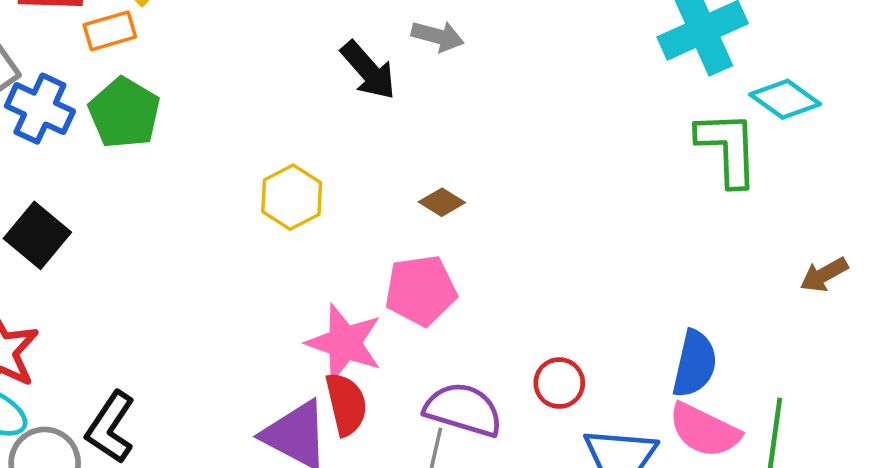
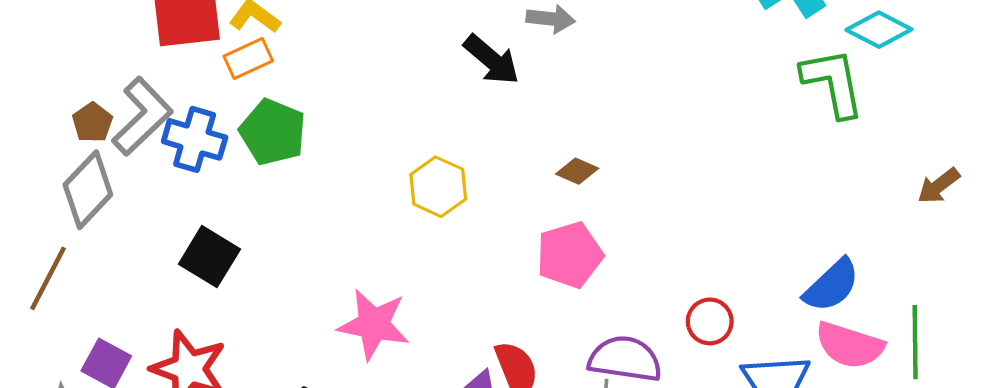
pink star: (344, 343) -> (374, 324), moved
blue semicircle: (695, 364) -> (832, 285), turned 42

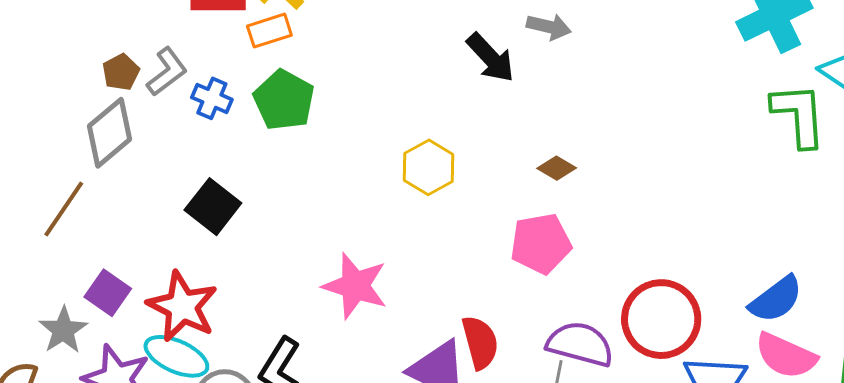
gray L-shape: (142, 116) -> (167, 72), size x0.7
blue cross: (195, 139) -> (212, 98), size x0.7
red circle: (710, 321) -> (661, 319), size x1.8

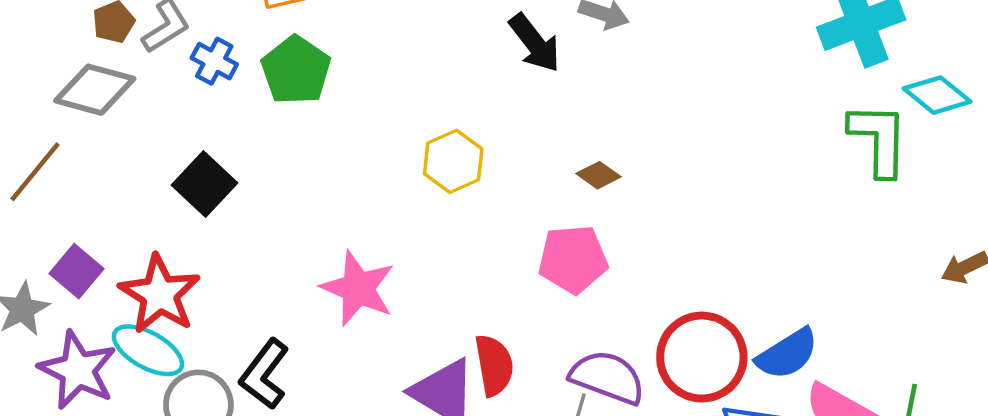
gray diamond: (110, 133) -> (95, 90), turned 50
blue semicircle: (776, 299) -> (787, 354), moved

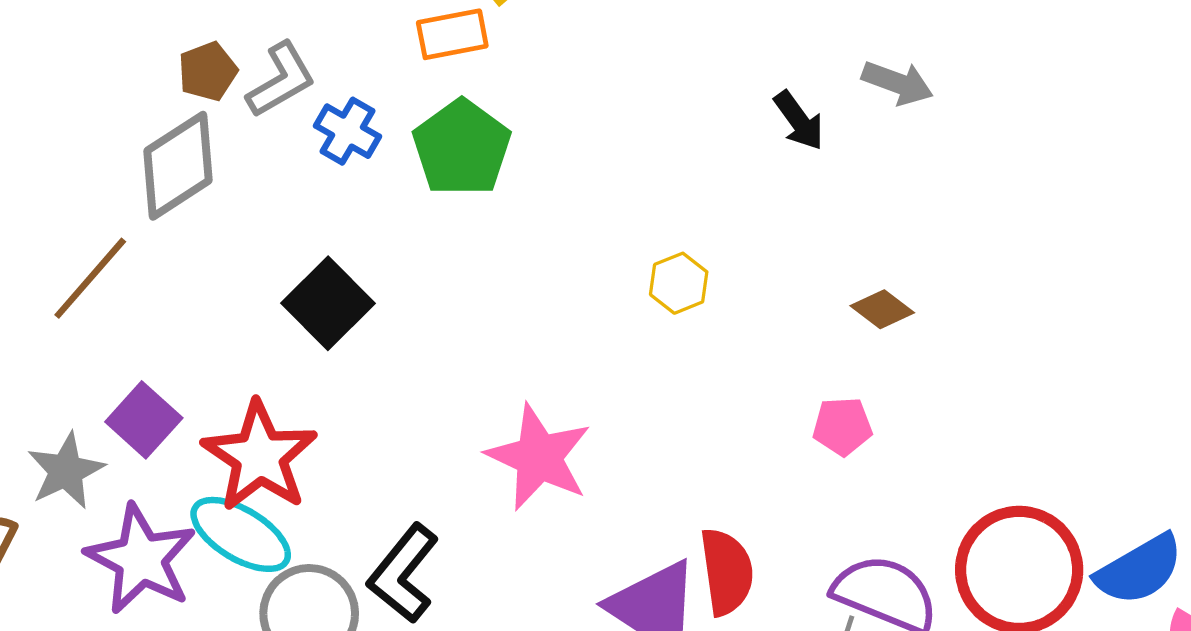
black arrow: (535, 43) -> (799, 121), size x0.7
gray diamond: (95, 90) -> (178, 166), turned -50
yellow hexagon: (453, 161) -> (679, 283), size x0.7
pink pentagon: (573, 259) -> (842, 426), size x0.6

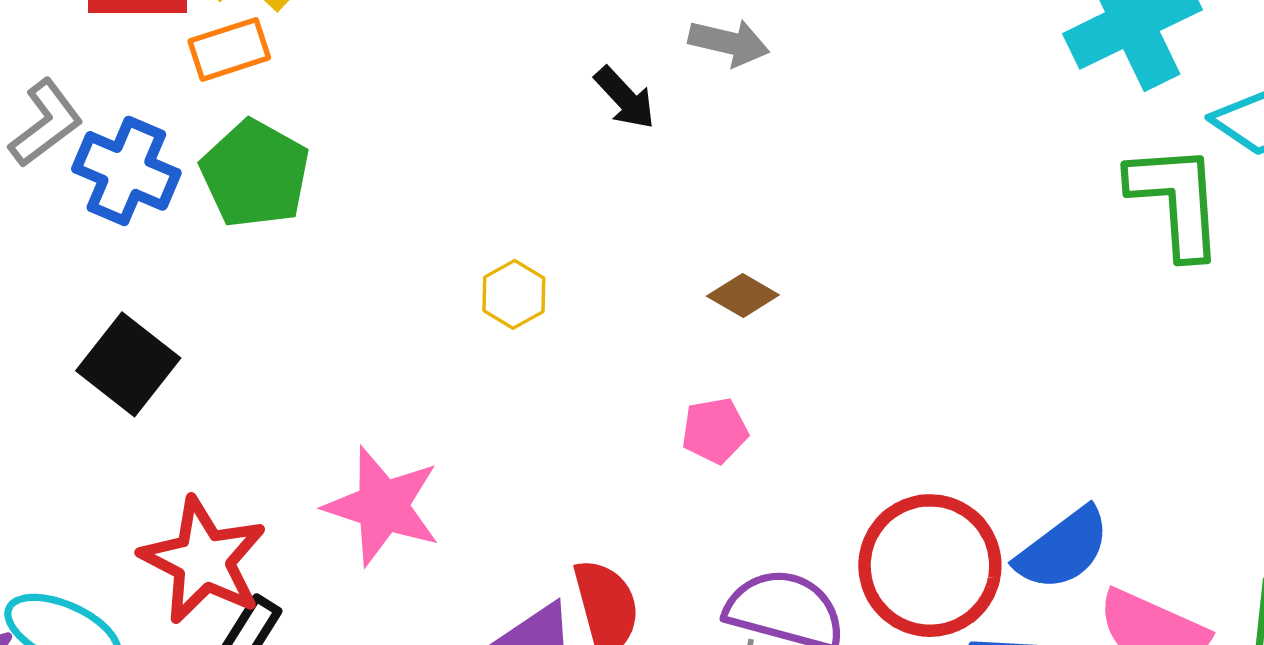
blue cross: (347, 131) -> (126, 171), size x1.4
red star: (260, 456) -> (203, 560), moved

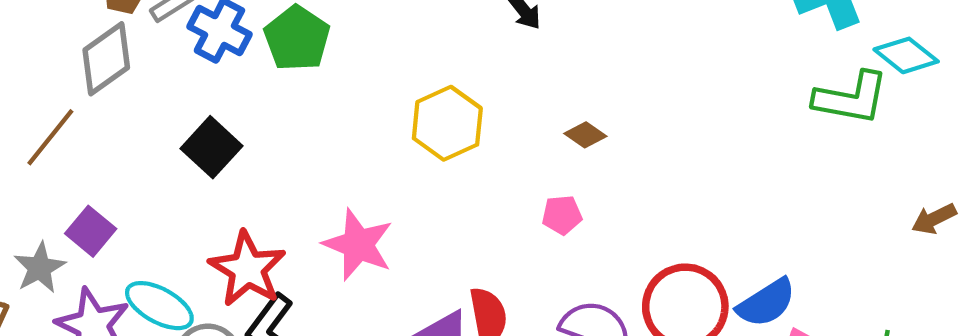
green L-shape: (1176, 200) -> (851, 98), turned 100
yellow hexagon: (514, 294) -> (447, 123), size x1.8

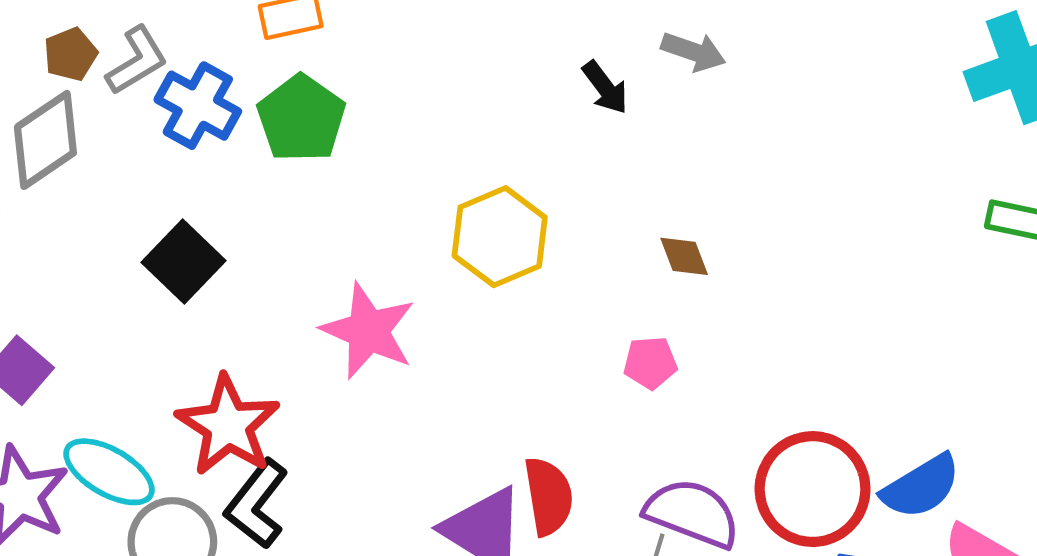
brown diamond: (585, 135) -> (684, 256), turned 33
pink star: (358, 245) -> (368, 331), moved

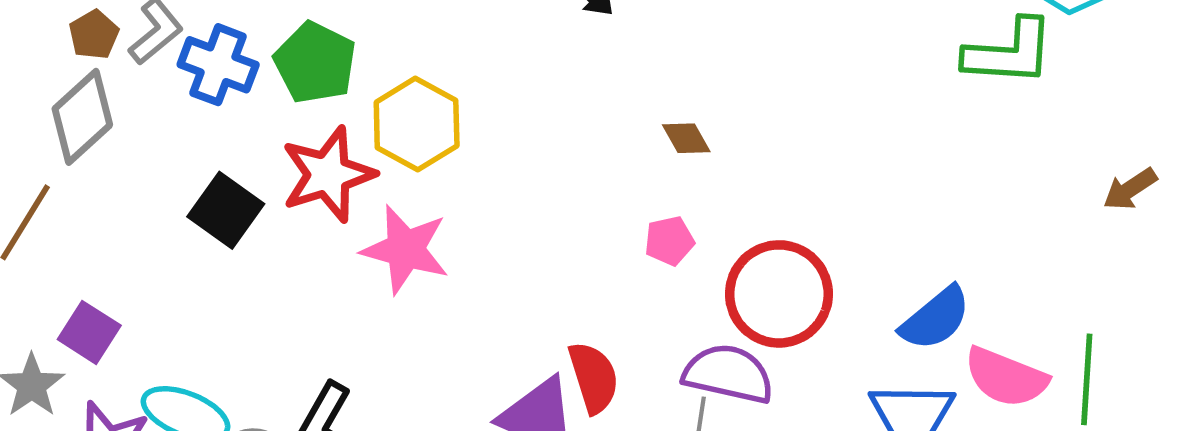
yellow hexagon: (500, 237) -> (417, 124), moved
red star: (228, 425) -> (328, 174), moved, turned 30
red circle: (813, 489) -> (779, 294), moved

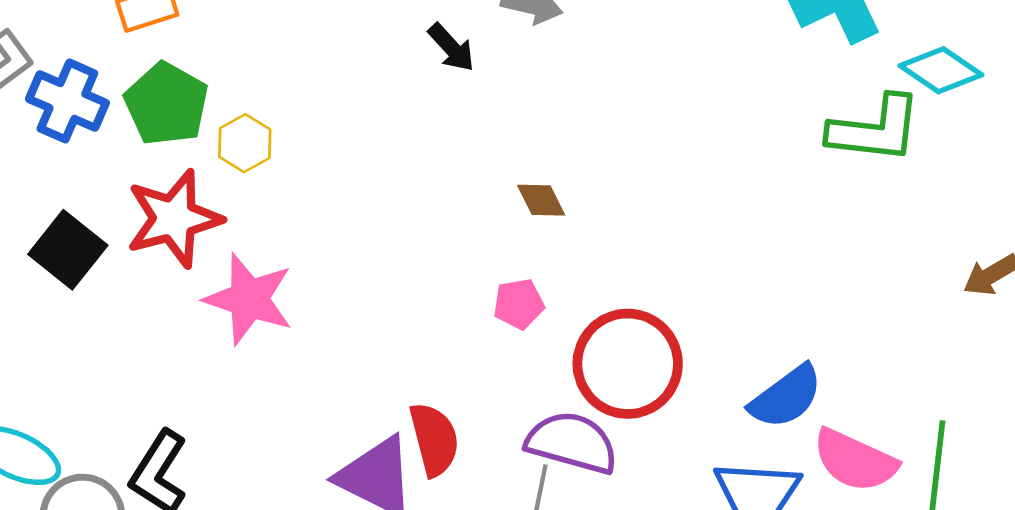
yellow hexagon: (417, 124) -> (245, 143), moved, size x0.6

